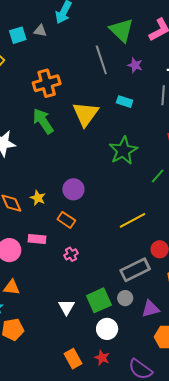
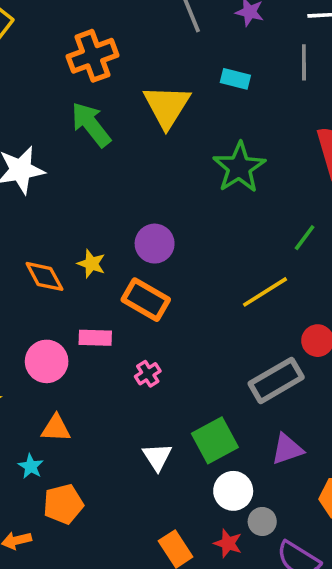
green line: (158, 176) -> (305, 238), moved
orange rectangle: (66, 220) -> (146, 300), size x1.4
pink cross: (71, 254) -> (148, 374), moved
gray circle: (125, 298) -> (262, 521), moved
purple triangle: (151, 309) -> (287, 449), moved

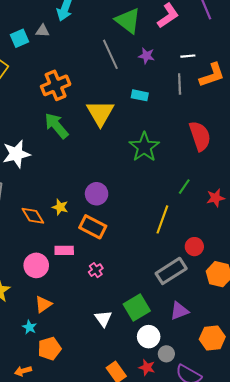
yellow line: (265, 292) -> (162, 219), turned -36
orange triangle: (56, 428) -> (43, 304), turned -36

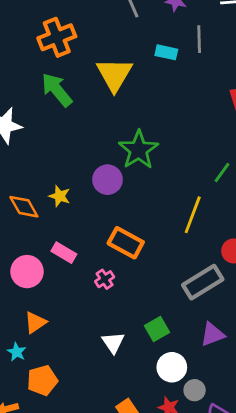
gray line: (180, 84) -> (199, 39), moved
green star: (144, 147) -> (138, 150), moved
orange rectangle: (93, 227) -> (126, 243), moved
pink rectangle: (64, 250) -> (64, 253), turned 30
green square: (137, 307) -> (157, 329), size x0.7

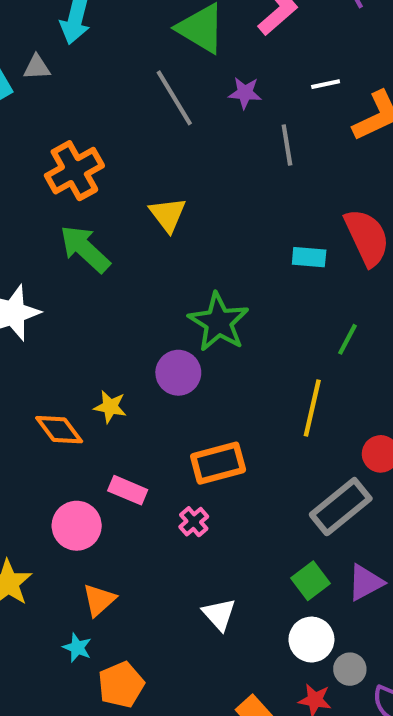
cyan rectangle: (166, 52) -> (309, 257), moved
yellow triangle: (114, 74) -> (168, 215), size x0.7
orange rectangle: (126, 243) -> (218, 463), turned -36
green square: (157, 329) -> (310, 581), moved

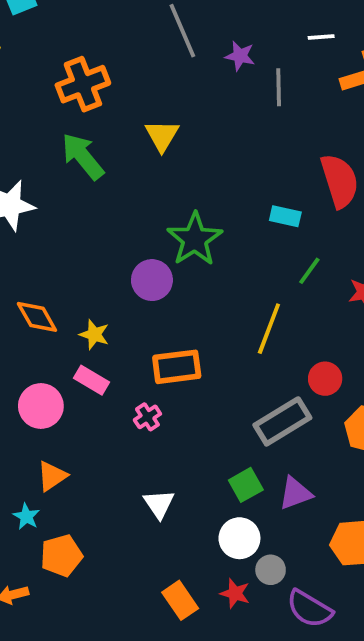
purple star: (245, 93) -> (240, 56), moved
cyan rectangle: (309, 257) -> (285, 216), moved
yellow star: (110, 407) -> (94, 335), moved

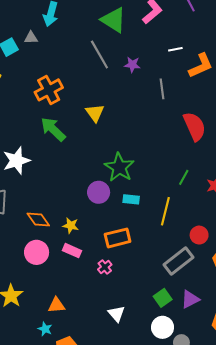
gray line: (279, 87) -> (162, 89), moved
cyan rectangle: (285, 216) -> (131, 199), moved
pink circle: (41, 406) -> (37, 252), moved
orange triangle: (52, 476) -> (56, 305), turned 36

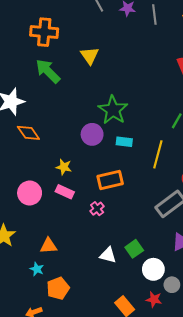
gray line: (162, 89) -> (154, 14), moved
orange cross: (49, 90) -> (44, 32), turned 32
orange diamond: (38, 220) -> (28, 133), moved
green square: (163, 298) -> (134, 249), moved
white triangle: (116, 314) -> (108, 255), turned -36

